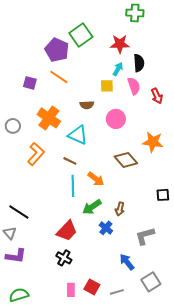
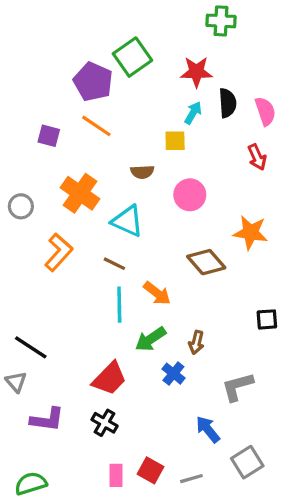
pink semicircle: (134, 86) -> (265, 111), moved
purple L-shape: (16, 256) -> (47, 420), moved

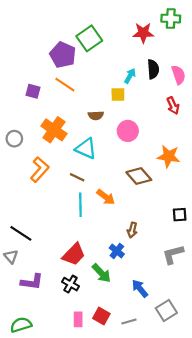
green cross: (221, 21) -> (171, 19), moved
red star: (196, 72) -> (143, 33), moved
green arrow: (150, 339) -> (101, 273), moved, turned -100
gray L-shape: (237, 387) -> (173, 254), moved

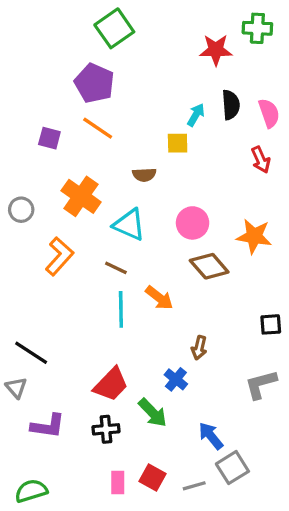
green square: (89, 38) -> (114, 28), moved
pink circle: (128, 131) -> (193, 223), moved
black cross: (71, 284) -> (106, 429), turned -35
gray square: (166, 311) -> (232, 468), moved

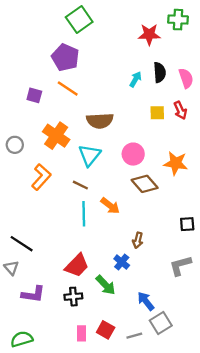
yellow square: (178, 143) -> (157, 113), moved
brown semicircle: (144, 175) -> (100, 121), size x1.6
cyan triangle: (129, 225) -> (89, 155), turned 45

